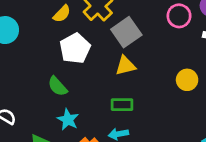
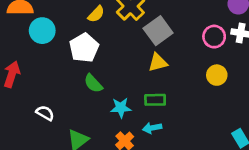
pink circle: (179, 16) -> (214, 37), moved
white pentagon: (75, 48) -> (84, 48), moved
cyan star: (68, 120) -> (121, 108), moved, turned -30

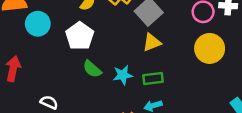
yellow circle: (217, 75) -> (210, 48), size x1.5
cyan star: (121, 108) -> (123, 75), moved

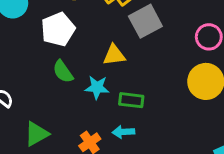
yellow triangle: (152, 42) -> (114, 55), moved

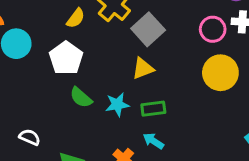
yellow triangle: (114, 55) -> (143, 69), moved
cyan arrow: (123, 132) -> (153, 141), turned 50

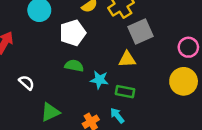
green semicircle: (81, 97) -> (74, 66), turned 132

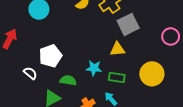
white pentagon: (73, 33) -> (50, 56), moved
green semicircle: (74, 66) -> (68, 80), moved
yellow circle: (184, 81) -> (152, 74), moved

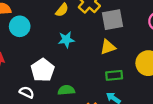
gray square: (128, 24) -> (112, 20), turned 30
cyan star: (94, 68) -> (66, 40), moved

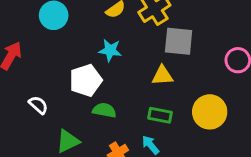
white pentagon: (43, 70) -> (86, 80), moved
green semicircle: (66, 90) -> (104, 110), moved

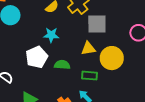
green semicircle: (104, 110) -> (62, 65), moved
yellow circle: (210, 112) -> (112, 58), moved

